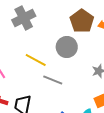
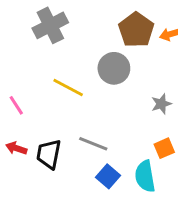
gray line: (53, 80) -> (93, 144), moved

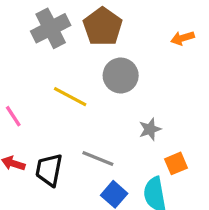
brown pentagon: (136, 30) -> (103, 27), moved
gray star: (161, 104) -> (150, 129), moved

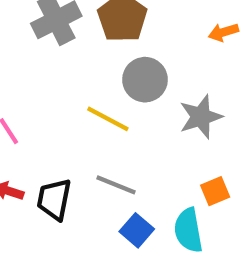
yellow line: (70, 97) -> (108, 119), moved
gray star: (150, 129) -> (201, 117), moved, size x1.5

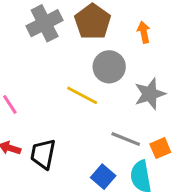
orange arrow: (223, 32) -> (144, 32), moved, turned 95
gray line: (116, 185) -> (126, 139), moved

